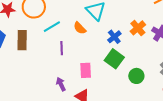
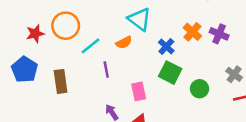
orange semicircle: (80, 28) -> (124, 42), turned -64
brown rectangle: (22, 40) -> (61, 81), moved

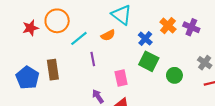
blue pentagon: (25, 70) -> (27, 78), moved

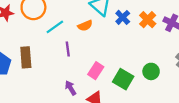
blue cross: (145, 39) -> (123, 17), moved
green square: (149, 61) -> (123, 79), moved
pink rectangle: (121, 78) -> (96, 71), turned 42

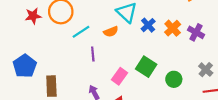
brown rectangle: (26, 57) -> (51, 86), moved
green square: (123, 79) -> (146, 67), moved

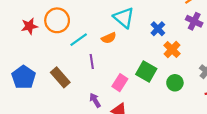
blue cross: (148, 25) -> (158, 29), moved
orange cross: (173, 28) -> (172, 50), moved
purple cross: (196, 32) -> (194, 21), moved
brown rectangle: (51, 86) -> (60, 77), moved, turned -36

